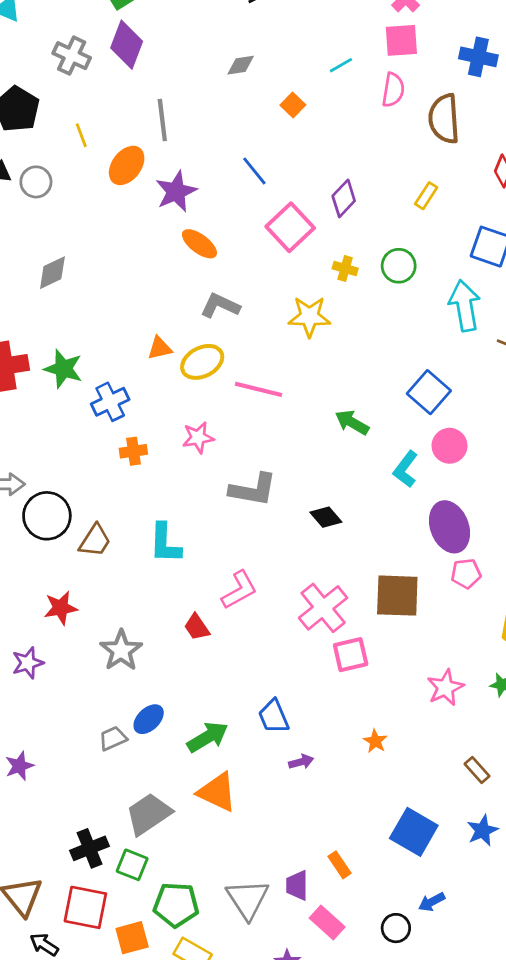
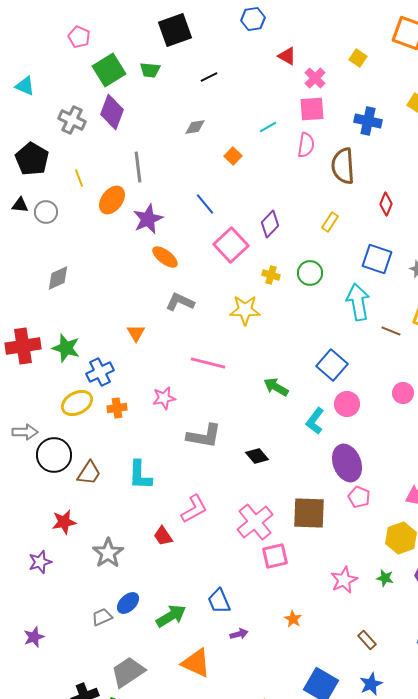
orange triangle: (160, 348) -> (136, 333), turned -48
yellow ellipse: (202, 362) -> (77, 403), moved
pink pentagon: (466, 574) -> (359, 497), turned 30
orange triangle: (217, 792) -> (196, 663), moved

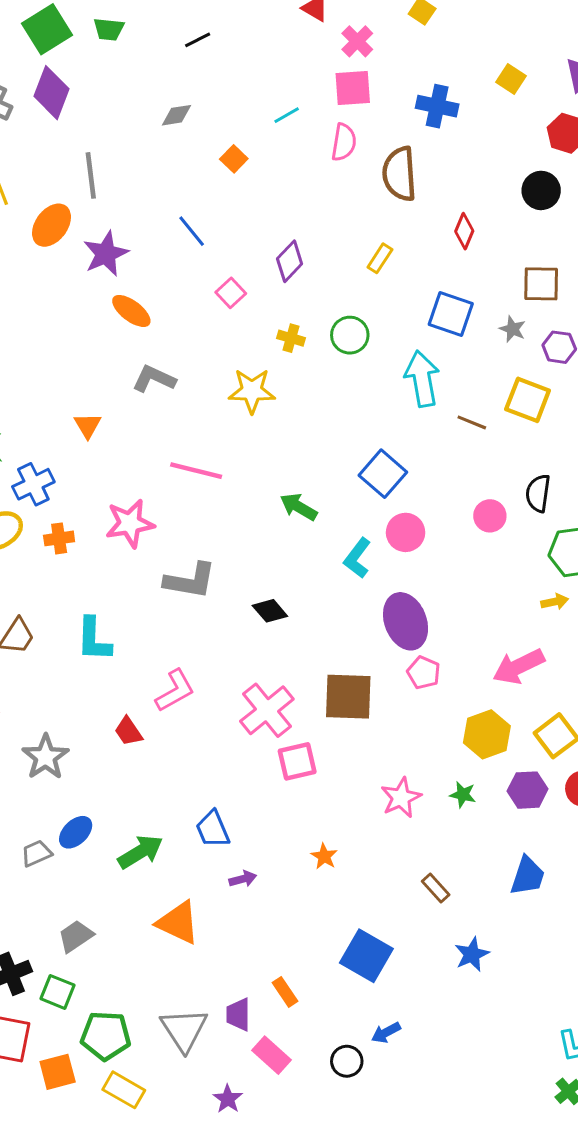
pink square: (231, 245) -> (231, 293), size x0.6
pink star: (164, 398) -> (130, 523), size x1.4
gray trapezoid: (128, 672) -> (76, 936), size x0.7
blue star: (371, 684) -> (472, 954), moved

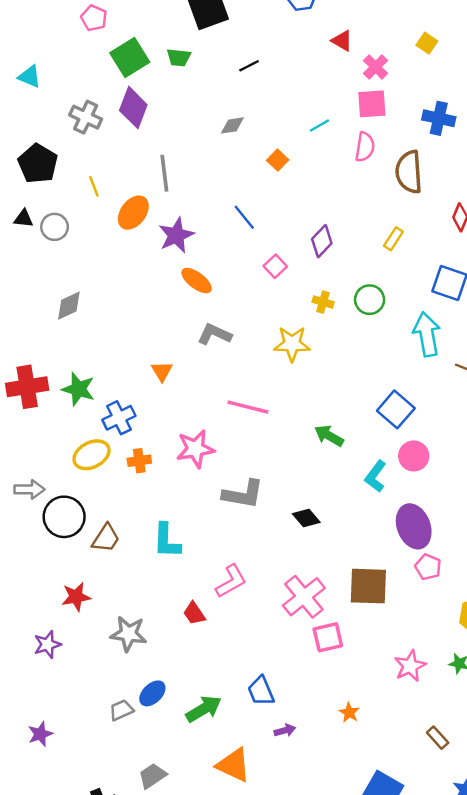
gray star: (45, 757) -> (129, 634), turned -30

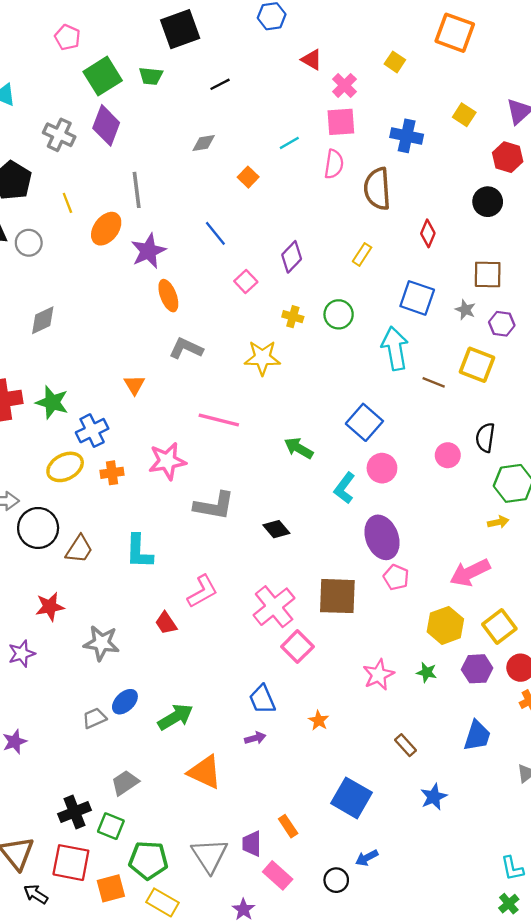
orange ellipse: (197, 281) -> (168, 296), turned 32
pink square: (328, 637) -> (297, 647), turned -32
blue trapezoid: (261, 691) -> (262, 699), moved

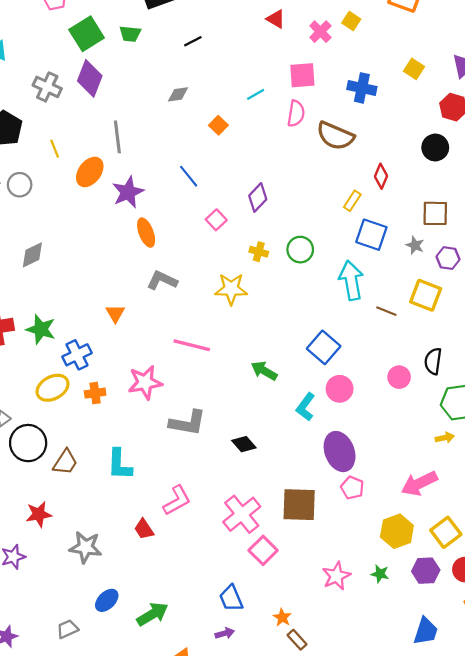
pink cross: (344, 85) -> (320, 32), moved
brown semicircle: (377, 189) -> (335, 136), turned -63
yellow rectangle: (362, 254) -> (352, 201), moved
gray trapezoid: (94, 718) -> (67, 629), moved
brown rectangle: (405, 745) -> (297, 640), moved

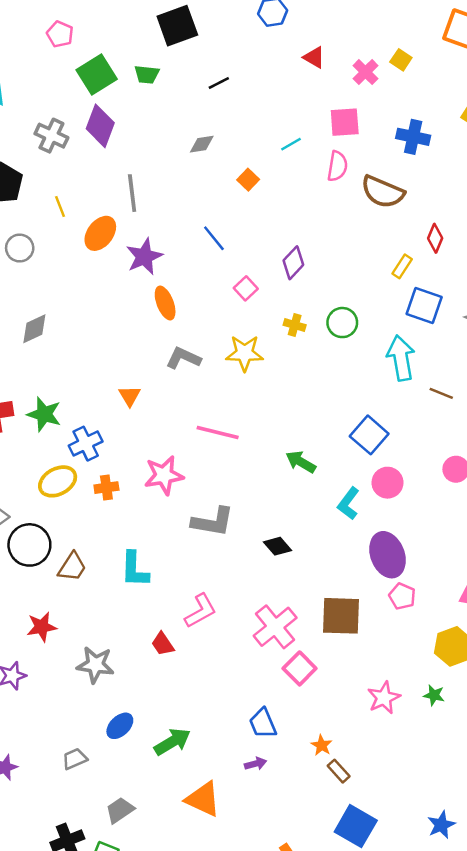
yellow star: (231, 289) -> (245, 353), moved

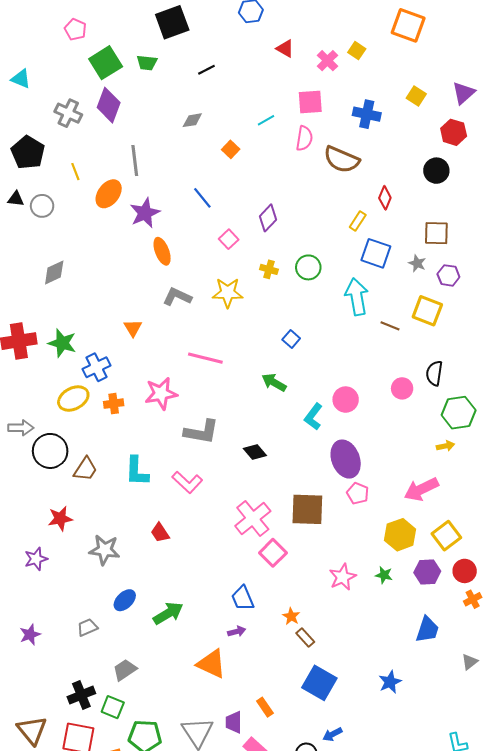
blue square: (369, 435) -> (291, 339), moved, size x0.6
pink L-shape: (201, 611) -> (187, 482), moved, turned 72
orange triangle: (203, 799) -> (211, 664), moved

